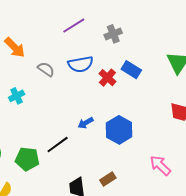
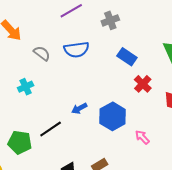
red cross: (107, 78) -> (143, 84), moved
cyan cross: (17, 96) -> (26, 87), moved
pink arrow: (160, 165) -> (142, 137), moved, size x0.7

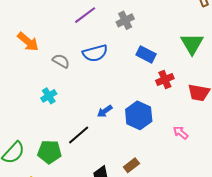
red cross: (143, 84) -> (165, 80), turned 30
pink arrow: (142, 137) -> (181, 133), moved

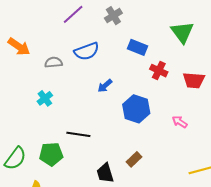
gray semicircle: (61, 61) -> (54, 62), turned -30
red cross: (165, 80) -> (159, 71), turned -36
blue arrow: (105, 111) -> (105, 86), moved
black line: (79, 135) -> (78, 134), turned 55

